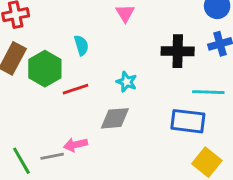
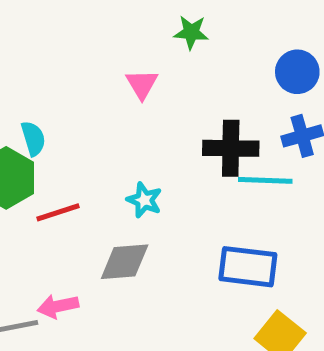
cyan semicircle: (81, 45) -> (33, 138), moved
cyan line: (208, 92) -> (265, 180), moved

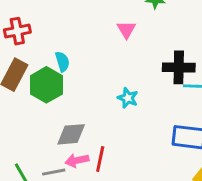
red line: (58, 212) -> (100, 159), moved, turned -60
gray diamond: (125, 262) -> (71, 134), moved

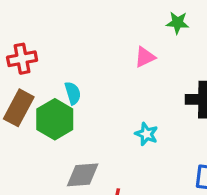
pink triangle: (126, 30) -> (145, 57), turned 36

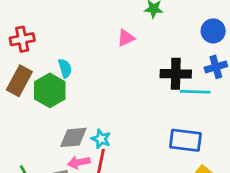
cyan star: (146, 134) -> (101, 139), moved

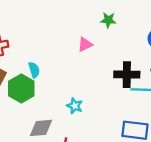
cyan star: (101, 139) -> (75, 106), moved

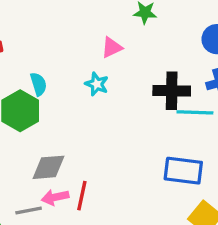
cyan star: (75, 106) -> (97, 84), moved

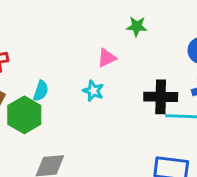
cyan semicircle: (39, 84) -> (41, 91), turned 36

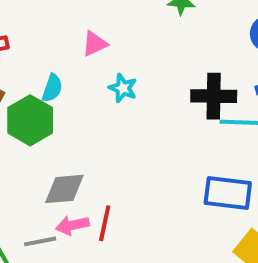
pink triangle: (107, 58) -> (95, 44), moved

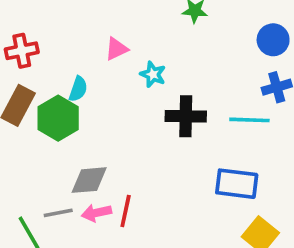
cyan star: (123, 88) -> (153, 74), moved
black cross: (214, 96) -> (186, 116), moved
gray line: (40, 241) -> (58, 213), moved

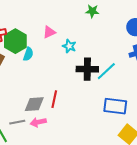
green hexagon: (58, 118) -> (15, 41), moved
cyan line: (249, 120) -> (106, 71), moved, turned -45
red line: (126, 211) -> (54, 99), moved

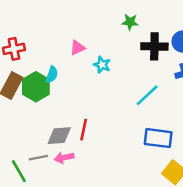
green hexagon: (15, 41) -> (36, 87), moved
black cross: (87, 69) -> (154, 46), moved

